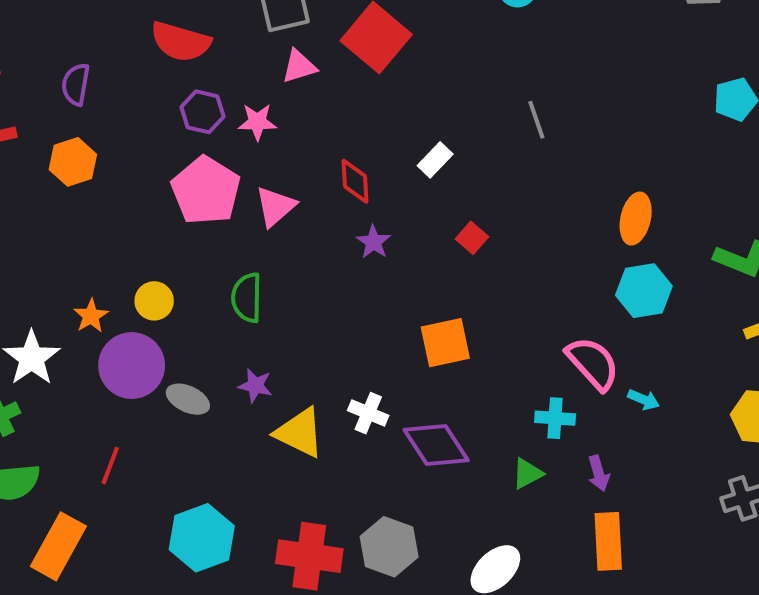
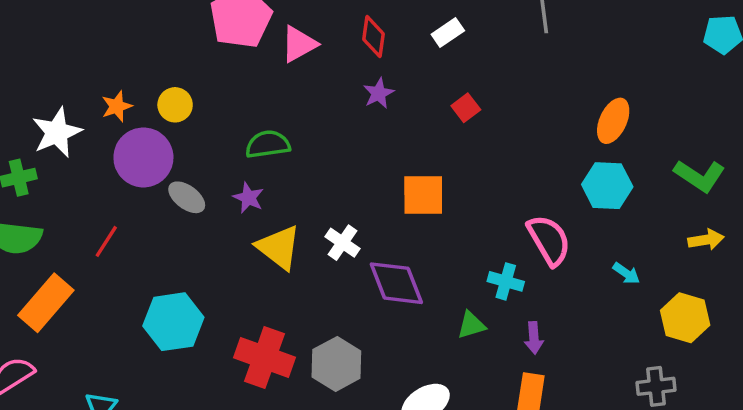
green semicircle: (247, 298) -> (268, 144), moved, turned 69
cyan arrow: (644, 400) -> (626, 273), moved

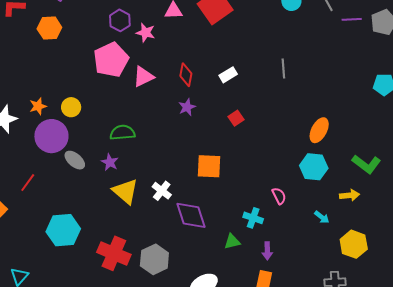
pink semicircle: (549, 240) -> (279, 196), size x0.6
yellow arrow: (706, 240) -> (350, 195), moved

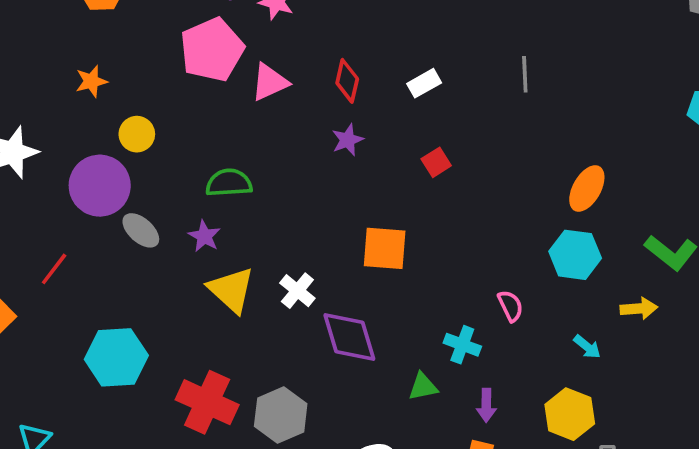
orange star: (38, 106) -> (91, 81), moved
yellow hexagon: (354, 244) -> (570, 414), moved

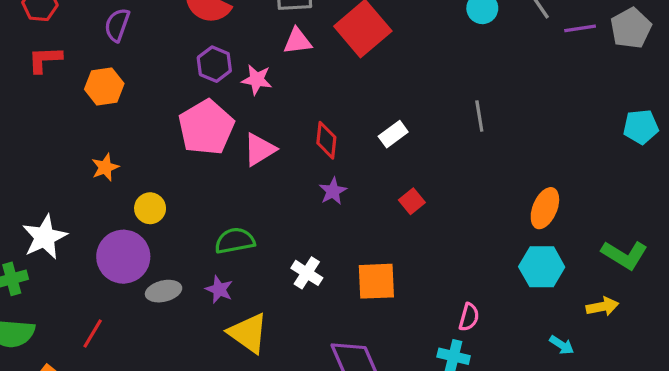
gray ellipse: (141, 230) -> (164, 291), turned -48
white cross: (297, 291) -> (307, 273), moved
pink semicircle: (510, 306) -> (469, 317), moved, turned 48

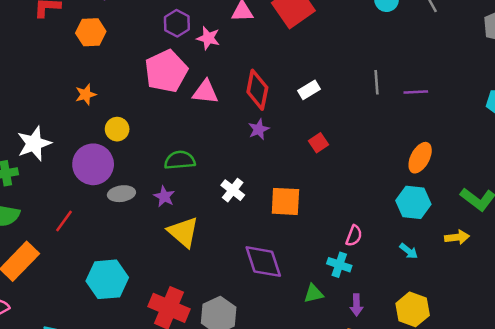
purple line: (580, 28) -> (416, 92), moved
red diamond: (326, 140) -> (257, 90), size x1.4
pink triangle: (260, 149) -> (205, 92), turned 32
cyan arrow: (562, 345) -> (409, 251), moved

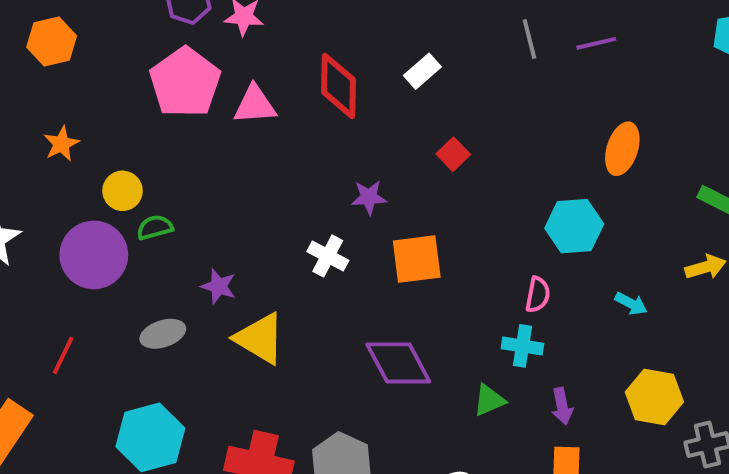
purple star: (259, 129) -> (369, 197), moved, turned 30
green semicircle: (180, 160) -> (155, 227), moved, size x0.7
gray ellipse: (121, 194) -> (163, 334), moved
cyan hexagon: (413, 202) -> (574, 226), moved

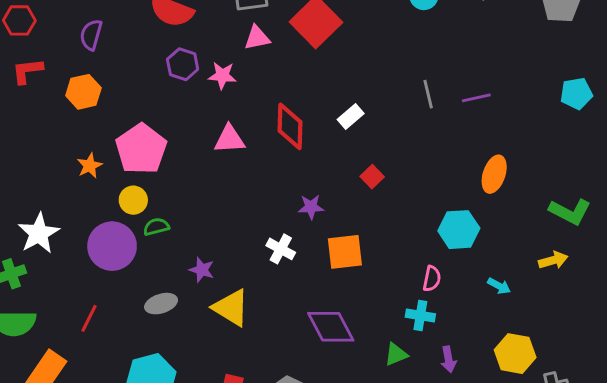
pink pentagon: (185, 82) -> (141, 149), moved

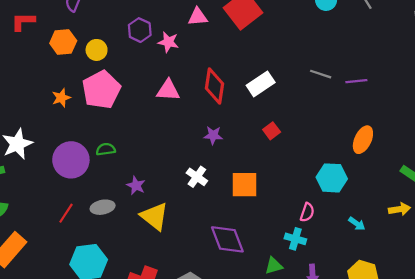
gray line: (428, 94) -> (321, 74), turned -65
white rectangle: (351, 116) -> (261, 84), size x1.4
yellow circle: (133, 200) -> (97, 50), moved
purple star: (311, 207) -> (213, 135), moved
red line: (89, 318) -> (66, 213), moved

